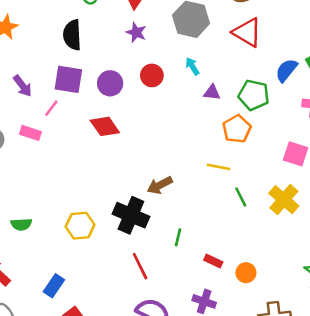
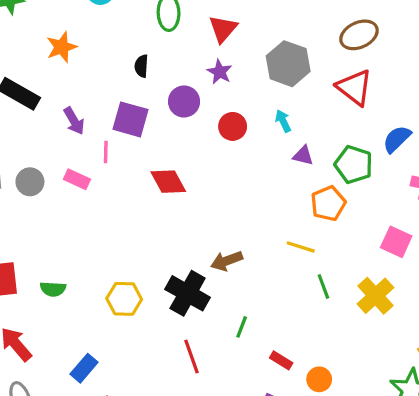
black semicircle: (72, 35) -> (141, 66), size x0.6
purple circle: (110, 83) -> (184, 101), moved
pink line: (51, 108) -> (106, 152), turned -42

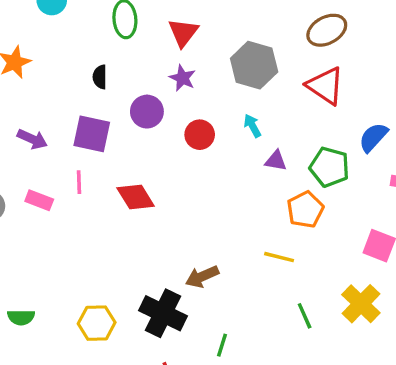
purple arrow: (74, 121) -> (32, 139), turned -32
pink line: (106, 152) -> (79, 182), moved
green line: (323, 287) -> (305, 316), moved

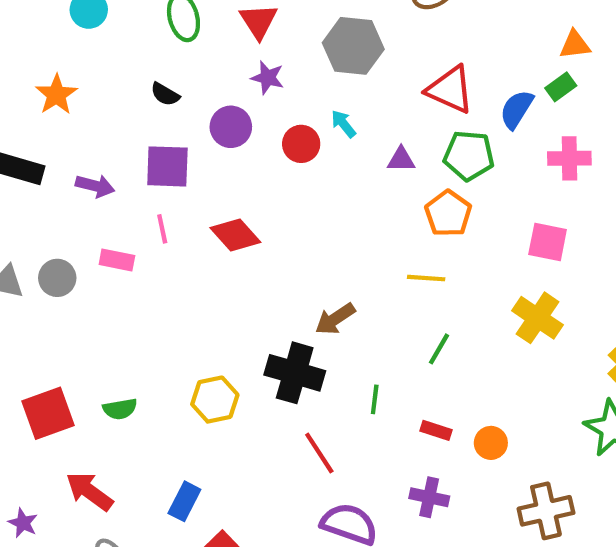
black semicircle: (100, 77) -> (165, 94), turned -50
red triangle: (325, 86) -> (450, 90), moved
cyan arrow: (252, 126) -> (343, 124), moved
green line: (305, 316) -> (439, 349), moved, turned 64

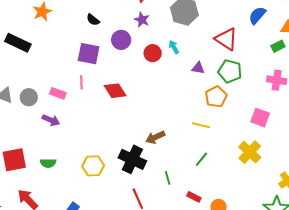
blue semicircle: (517, 109) -> (257, 15), moved
purple arrow: (95, 186) -> (51, 120), moved
green line: (375, 399) -> (168, 178), turned -32

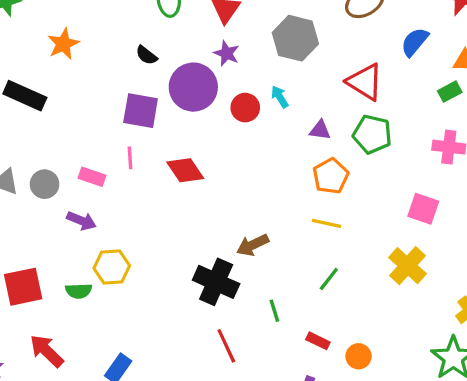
purple circle: (121, 40) -> (193, 87), size x1.5
orange pentagon: (216, 97) -> (331, 176), moved
yellow hexagon: (93, 166) -> (112, 267), moved

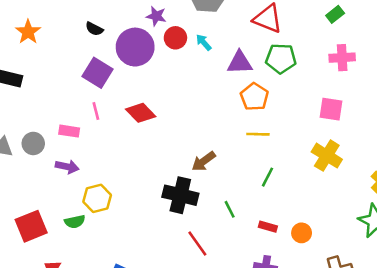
red circle: (245, 108) -> (175, 38), moved
purple square: (141, 111) -> (98, 73), turned 32
purple triangle: (320, 130) -> (240, 63), size x1.5

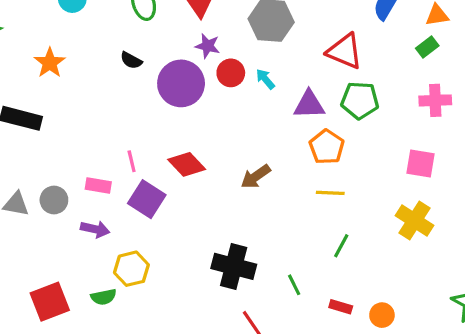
purple square: (98, 73) -> (147, 199), moved
brown arrow: (204, 161) -> (256, 177), moved

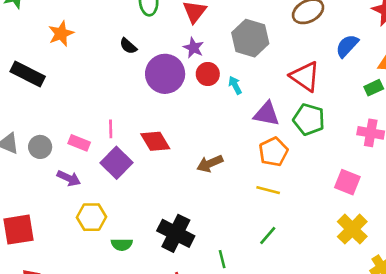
yellow cross: (414, 221) -> (352, 229), moved
green semicircle: (104, 297) -> (122, 244), moved

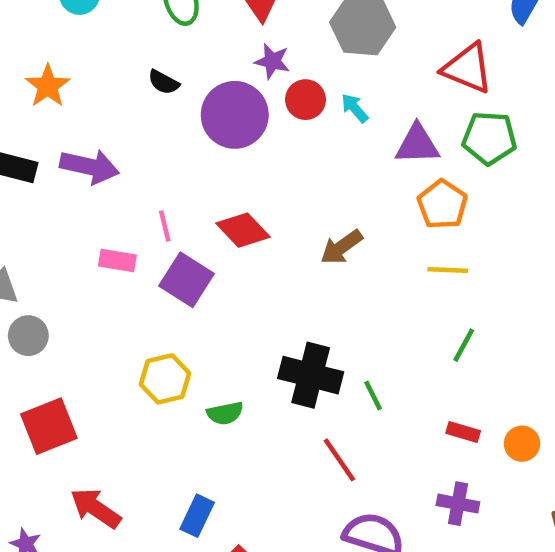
gray circle: (40, 147) -> (28, 336), moved
purple arrow: (69, 178) -> (90, 167), moved, size x1.4
green line: (222, 259) -> (373, 395), moved

